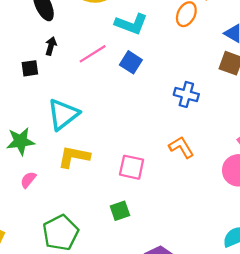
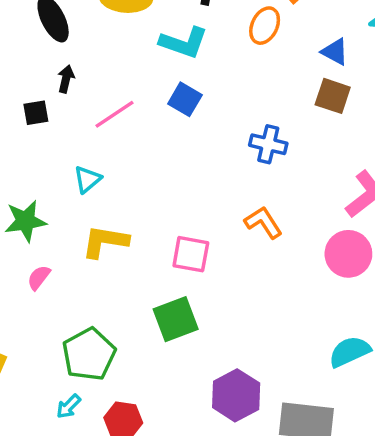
pink line: (93, 54) -> (114, 114), moved
cyan triangle: (63, 114) -> (87, 179), size x0.6
green square: (120, 211) -> (176, 319), size x1.5

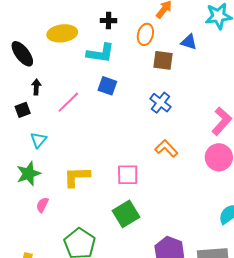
brown square: (333, 96) -> (163, 60), moved
blue cross: (268, 144) -> (160, 103), turned 35
cyan triangle: (87, 179) -> (38, 140), moved

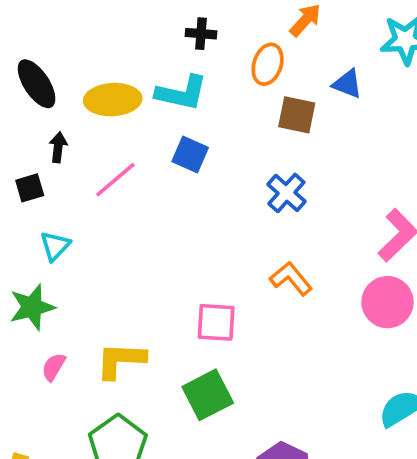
yellow ellipse: (62, 33) -> (113, 100), moved
yellow L-shape: (77, 177) -> (121, 360), moved

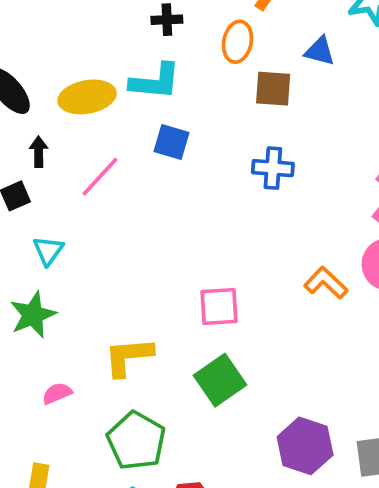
blue cross: (286, 193) -> (273, 168), turned -30
orange L-shape: (291, 279) -> (326, 283), moved
pink semicircle: (54, 367) -> (57, 393), moved, turned 44

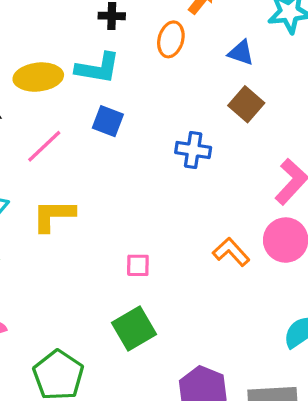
brown square: (273, 89) -> (246, 104), moved, turned 32
pink square: (219, 307) -> (138, 265), size x0.7
yellow L-shape: (128, 357) -> (54, 215), moved

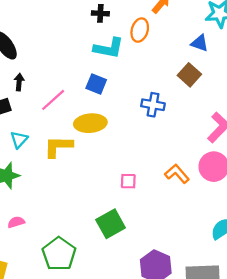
blue triangle: (241, 53) -> (200, 43), moved
cyan L-shape: (98, 68) -> (109, 48), moved
yellow ellipse: (38, 77) -> (90, 123), moved
pink square: (138, 265) -> (128, 181), moved

